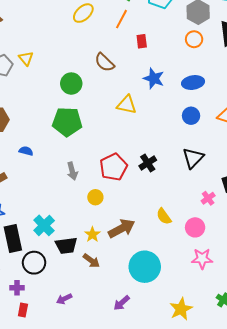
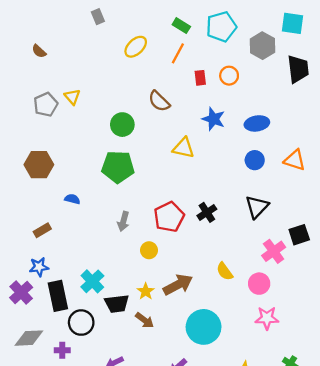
orange circle: (194, 39) -> (229, 76), moved
gray arrow: (72, 171) -> (123, 221), turned 30
pink cross: (208, 198) -> (274, 251), size x1.5

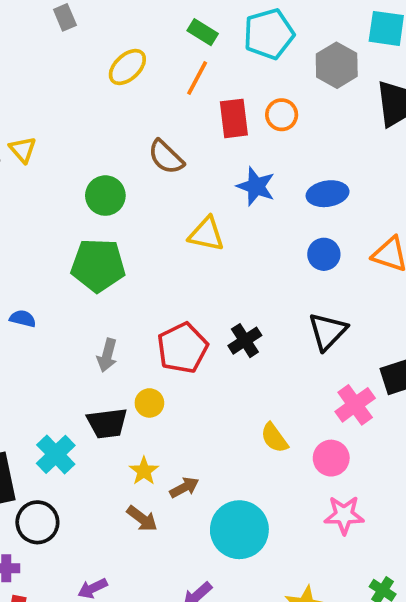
red rectangle: (200, 78) -> (234, 118), size x1.5
brown arrow: (178, 285) -> (184, 487), moved, size x0.6
black trapezoid: (117, 304) -> (107, 423), moved

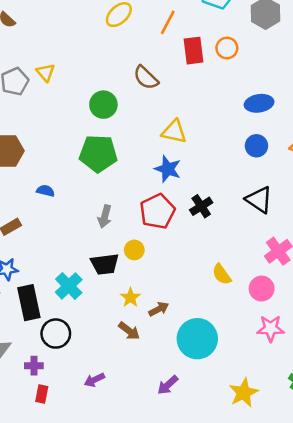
blue star: (256, 186) -> (168, 169), moved
black triangle: (328, 331) -> (259, 200), turned -40

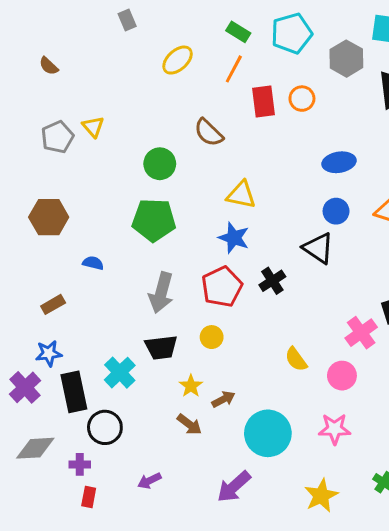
black triangle: (259, 200) -> (318, 248), moved
gray arrow: (105, 217) -> (161, 293), size x1.5
yellow circle: (134, 250) -> (212, 337), moved
pink star: (271, 328) -> (335, 429), moved
purple arrow: (168, 385) -> (234, 487), size x1.4

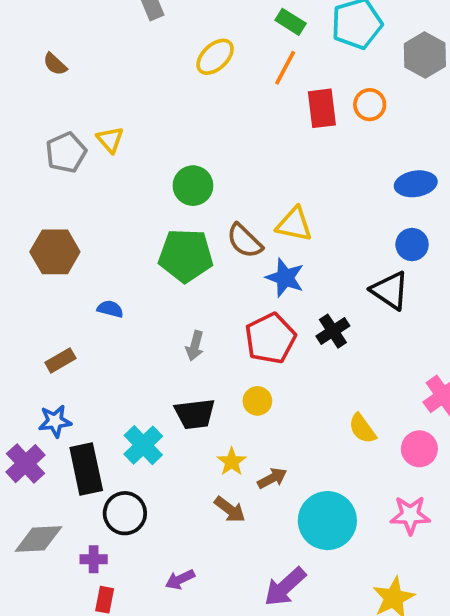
brown semicircle: (209, 133) -> (245, 241), moved
gray arrow: (161, 293) -> (195, 346), size x0.6

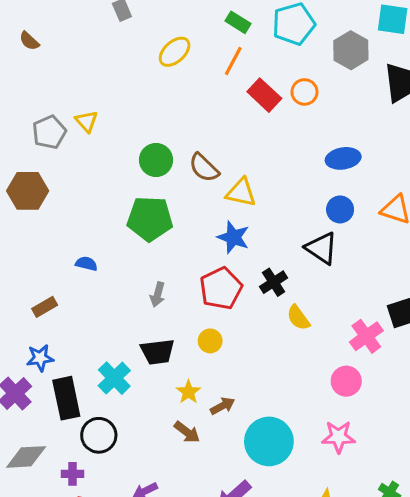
brown semicircle: (55, 64) -> (29, 41), moved
red rectangle: (322, 108) -> (264, 95), turned -40
brown semicircle: (245, 241) -> (204, 168), moved
brown hexagon: (55, 252) -> (28, 191), moved
yellow semicircle: (362, 429) -> (298, 318), moved

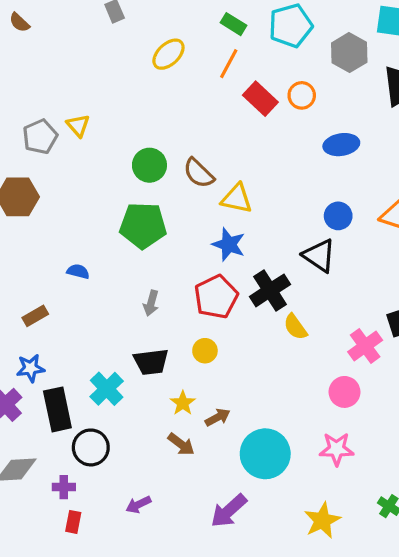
brown semicircle: (29, 41) -> (19, 22), moved
blue ellipse: (343, 158) -> (341, 145), moved
black cross: (274, 282) -> (270, 290), size x1.4

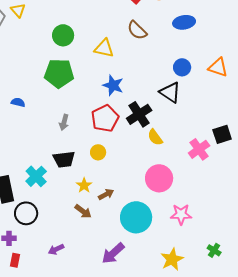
brown semicircle: (199, 173) -> (137, 30), moved
yellow triangle: (237, 198) -> (104, 48), moved
pink circle: (345, 392) -> (159, 178), moved, size x1.4

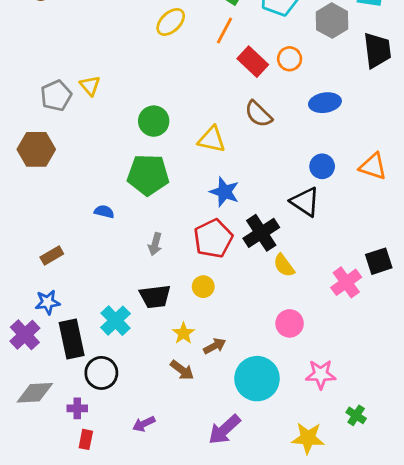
blue semicircle: (18, 102) -> (104, 212), moved
pink circle: (159, 178) -> (290, 323), size x0.7
green cross: (214, 250) -> (356, 415), moved
yellow star: (172, 259) -> (308, 438), turned 30

